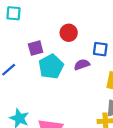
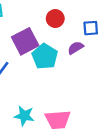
purple square: (36, 48) -> (25, 41), size x1.6

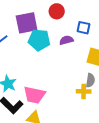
cyan pentagon: (45, 56) -> (39, 40), turned 30

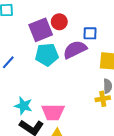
purple square: (27, 23) -> (41, 30), moved
purple semicircle: (66, 40) -> (75, 50), size x1.6

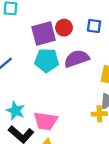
blue square: (90, 33) -> (94, 26), moved

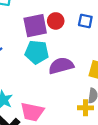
purple semicircle: (77, 59) -> (61, 66), moved

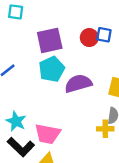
red circle: (56, 21) -> (89, 38), moved
cyan pentagon: (37, 52) -> (52, 69), turned -30

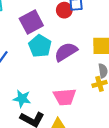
pink trapezoid: (48, 134) -> (65, 97), moved

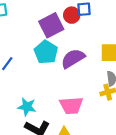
purple square: (31, 22) -> (51, 25), moved

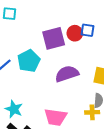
cyan pentagon: (46, 52) -> (29, 61), moved

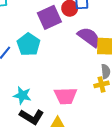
purple semicircle: (67, 74) -> (89, 37), moved, turned 65

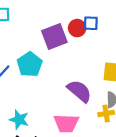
purple semicircle: (89, 37) -> (79, 91), moved

